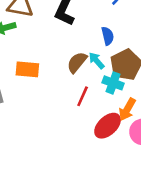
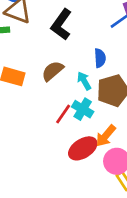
brown semicircle: (77, 62) -> (53, 71), moved
cyan cross: (113, 83) -> (83, 109), moved

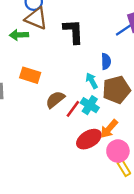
black L-shape: (61, 24) -> (73, 31), turned 140
brown semicircle: (53, 71) -> (55, 100), moved

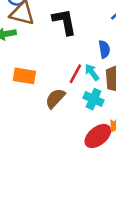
red line: (73, 109) -> (75, 74), moved

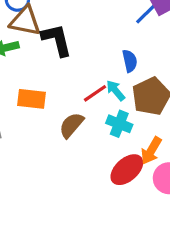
black L-shape: (64, 22) -> (57, 40), moved
red line: (75, 74) -> (95, 93), turned 30

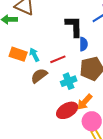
black L-shape: (57, 40) -> (74, 26), moved
cyan arrow: (116, 90) -> (34, 55), moved
cyan cross: (119, 124) -> (69, 81), turned 35

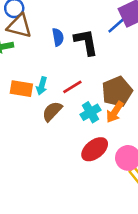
blue semicircle: (83, 44) -> (58, 37), moved
cyan arrow: (34, 55) -> (42, 86), turned -128
orange arrow: (85, 102) -> (115, 112), moved

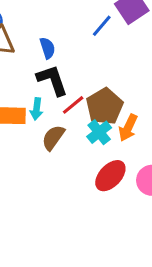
blue line: (117, 25) -> (102, 26), moved
black L-shape: (86, 42) -> (52, 80), moved
brown pentagon: (117, 92) -> (105, 106), moved

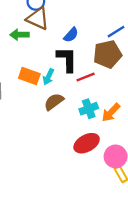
blue semicircle: (47, 48) -> (71, 35), turned 42
red line: (73, 105) -> (86, 77), moved
brown pentagon: (105, 106) -> (107, 54), moved

